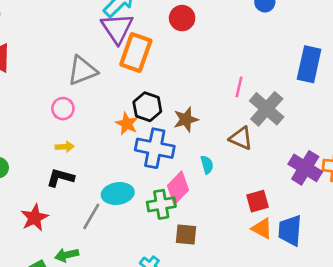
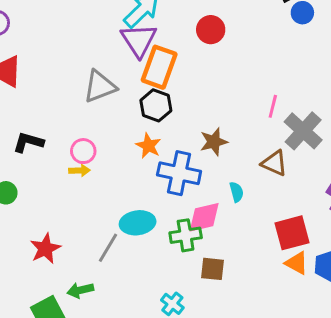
black hexagon: (147, 107) -> (156, 105), moved
pink circle: (63, 109) -> (83, 151), moved
black L-shape: (60, 178) -> (28, 142), moved
pink diamond: (178, 188) -> (204, 217), turned 32
red square: (257, 201) -> (292, 233), size x1.4

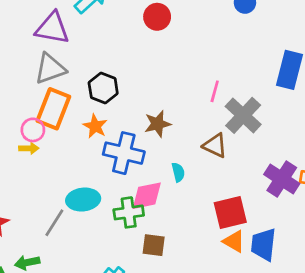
purple triangle: (139, 40) -> (52, 28), moved, turned -48
orange rectangle: (159, 67) -> (53, 109), moved

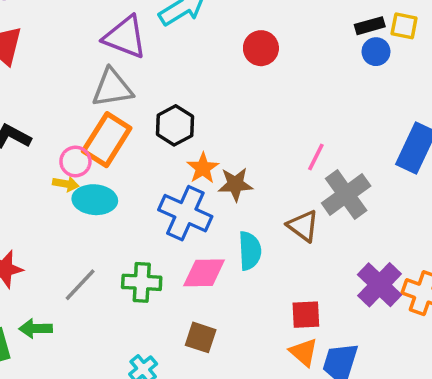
orange star: (95, 126) -> (203, 168), moved
cyan semicircle: (178, 172) -> (250, 251), size x1.5
cyan ellipse: (83, 200) -> (95, 200), moved
green cross: (129, 212) -> (142, 282), moved
red square: (230, 212) -> (306, 315), size x0.7

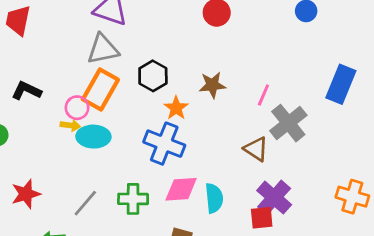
brown star: (235, 184) -> (212, 85), moved
cyan semicircle: (250, 251) -> (214, 198), moved
purple cross: (380, 285) -> (274, 198), moved

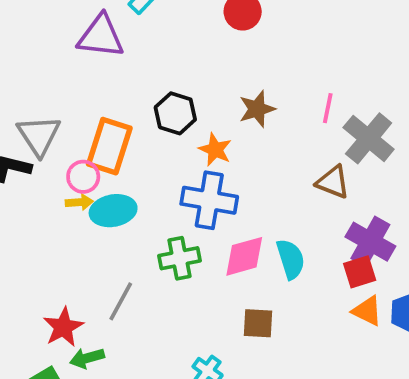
gray triangle: (103, 49) -> (39, 135), moved, turned -40
red star: (26, 194) -> (63, 327), moved
green cross: (133, 199) -> (179, 258), moved

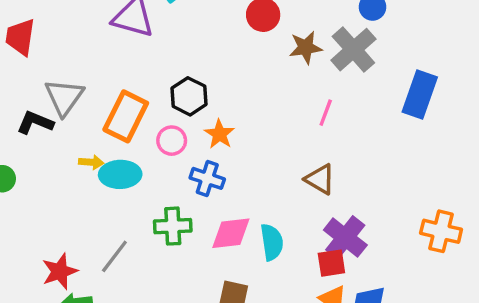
brown star: (257, 109) -> (306, 48), moved
gray cross: (369, 138) -> (353, 50), moved
pink circle: (83, 177) -> (172, 141), moved
blue cross: (209, 200) -> (207, 178), size x0.7

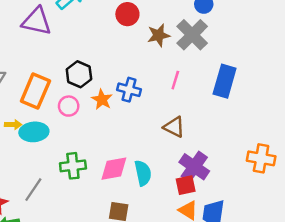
blue rectangle: (420, 94) -> (225, 81), moved
blue cross: (207, 178) -> (129, 90), moved

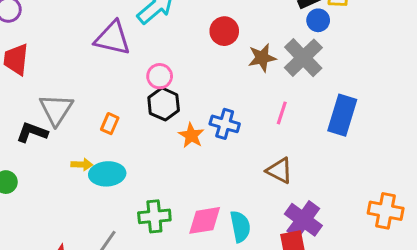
orange rectangle: (35, 91) -> (110, 124), size x0.5
pink circle: (69, 106) -> (160, 76), moved

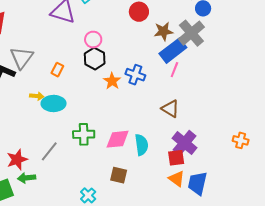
blue rectangle: (342, 115) -> (173, 51), moved, turned 32
orange cross: (386, 211) -> (241, 140), size x0.7

